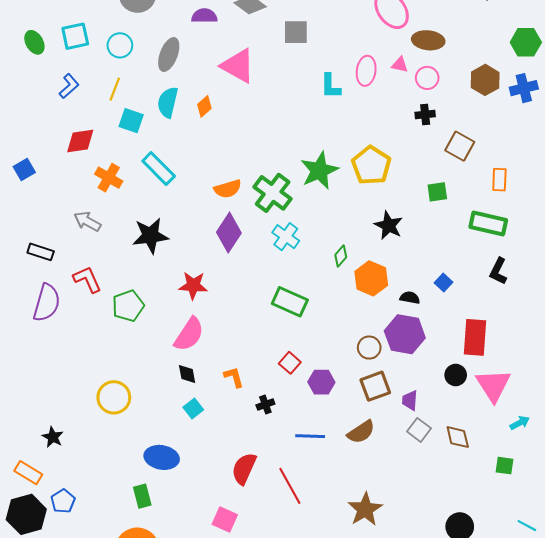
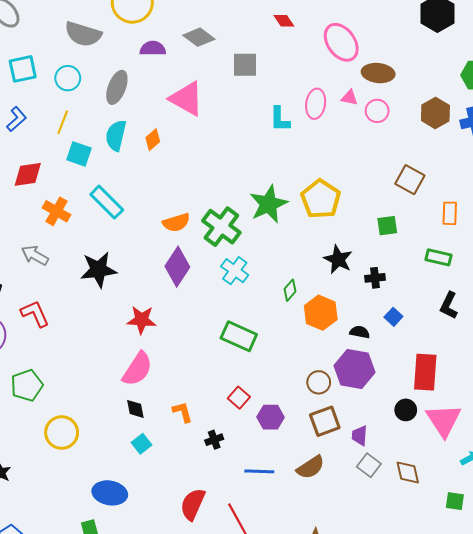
black cross: (425, 115) -> (375, 278), moved
green rectangle: (488, 223) -> (439, 257), size x0.7
green pentagon: (128, 306) -> (27, 385), moved

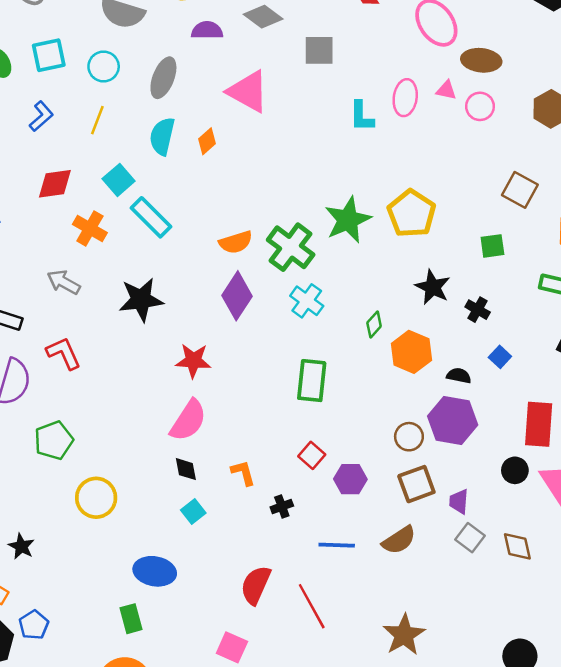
cyan square: (79, 154) -> (119, 180), moved, turned 30
black cross: (375, 278) -> (478, 310), turned 36
green rectangle: (239, 336) -> (312, 381), turned 72

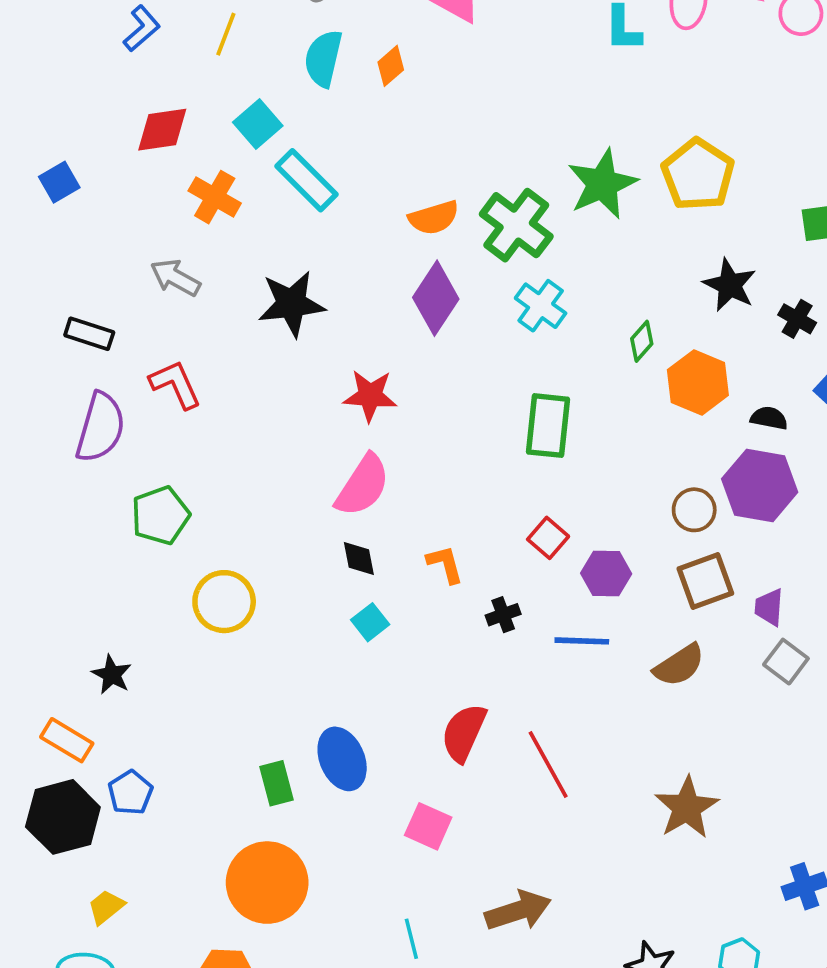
blue line: (337, 545) -> (582, 641), moved
blue ellipse: (155, 571) -> (342, 759), moved, turned 57

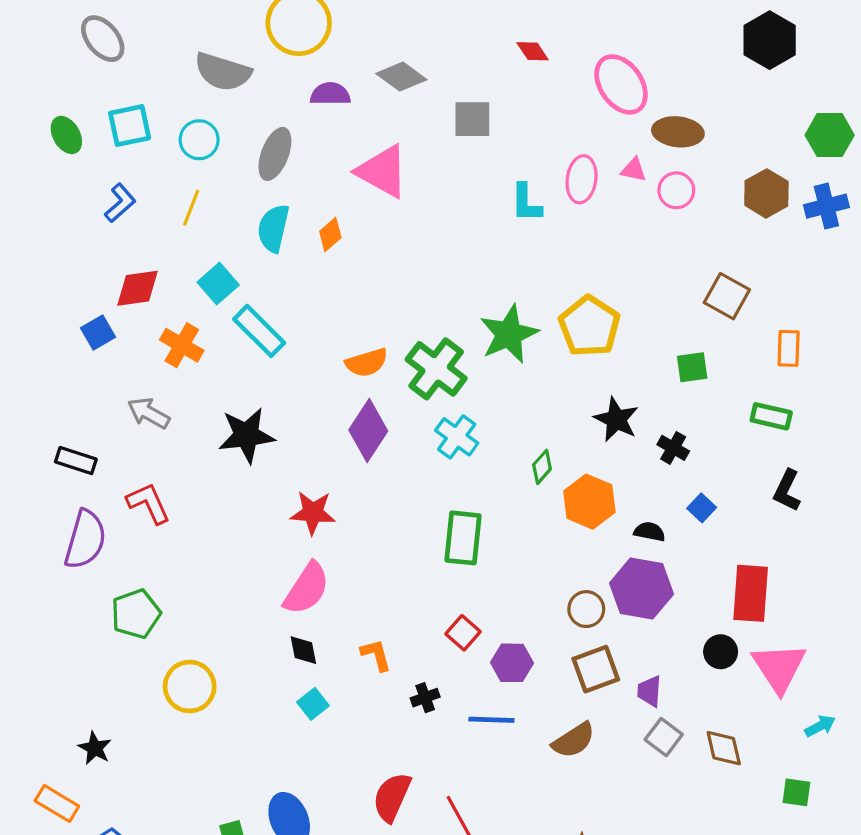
blue square: (59, 182) -> (98, 333), moved

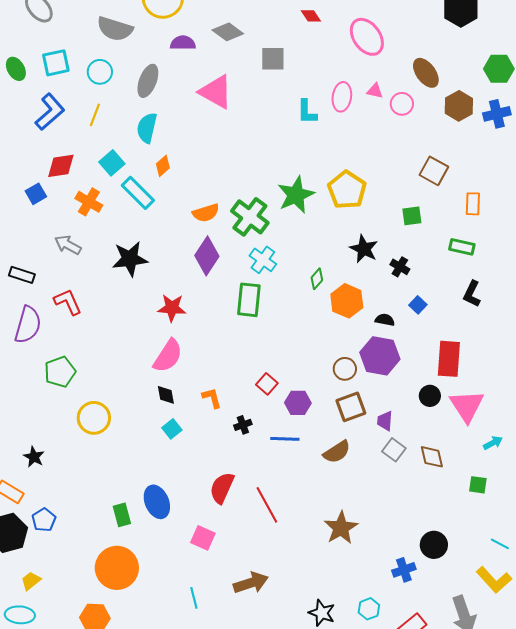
brown ellipse: (678, 132) -> (426, 73), moved, turned 48
blue L-shape: (120, 203) -> (50, 112), size x1.5
orange diamond: (330, 235) -> (163, 166), moved
green rectangle: (463, 538) -> (249, 300), moved

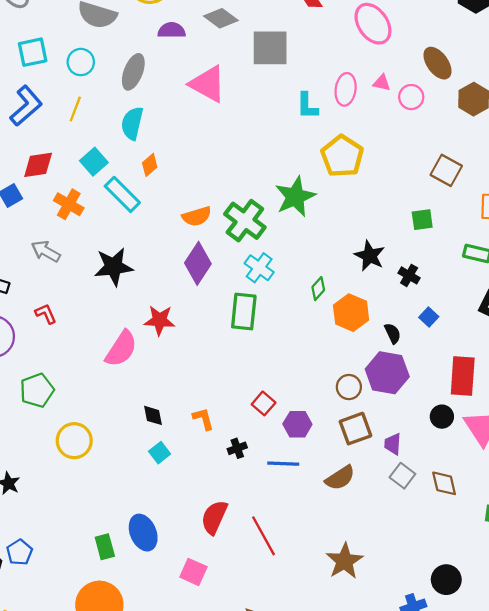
gray square: (273, 59) -> (270, 48), size x1.4
yellow pentagon: (347, 190) -> (342, 156), moved
red L-shape: (68, 302) -> (46, 314), size x0.7
black semicircle: (385, 320) -> (393, 333), turned 54
pink semicircle: (168, 356) -> (121, 349), moved

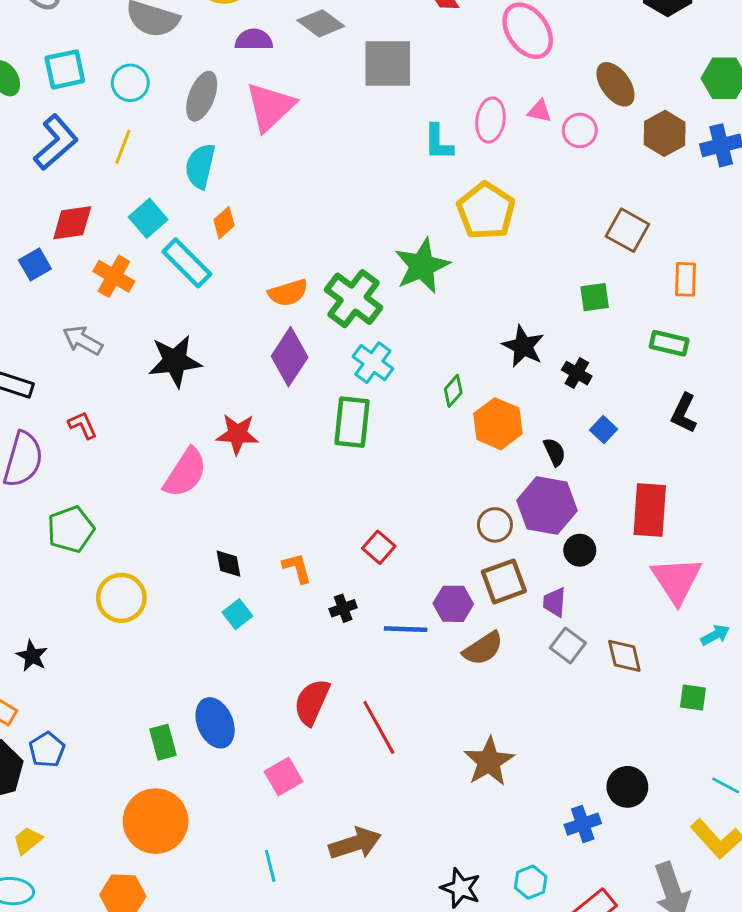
pink triangle: (208, 84) -> (270, 107), moved, turned 48
black circle: (442, 417) -> (580, 550), moved
purple hexagon: (297, 424) -> (453, 604), moved
pink square: (193, 572) -> (284, 776), turned 36

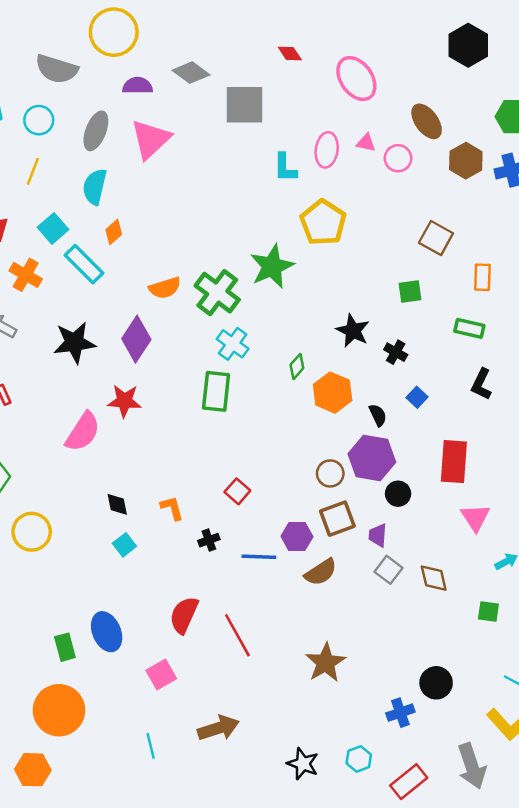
purple diamond: (290, 357) -> (136, 339), moved
pink triangle: (677, 580) -> (475, 517), size x0.7

